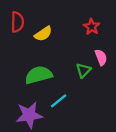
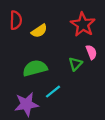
red star: (92, 27) -> (83, 24), size x1.6

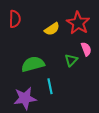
yellow semicircle: (39, 31) -> (52, 29), moved
cyan line: (53, 92) -> (50, 86), turned -63

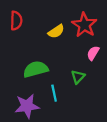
pink semicircle: (86, 49) -> (93, 53), turned -128
green triangle: (71, 60) -> (78, 77), moved

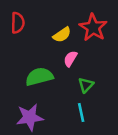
pink semicircle: (93, 53) -> (70, 59), moved
cyan line: (54, 93) -> (81, 113), moved

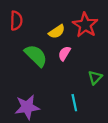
green semicircle: (39, 77) -> (36, 56), moved, turned 60
green triangle: (86, 85) -> (95, 78), moved

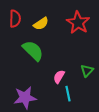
yellow semicircle: (57, 32) -> (41, 24), moved
pink semicircle: (64, 53) -> (59, 77), moved

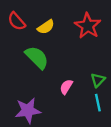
red semicircle: (15, 19) -> (17, 21), turned 138
cyan line: (68, 94) -> (98, 103), moved

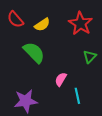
green triangle: (98, 80) -> (90, 57), moved
cyan line: (98, 103) -> (77, 96), moved

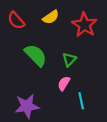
yellow semicircle: (42, 25) -> (51, 17), moved
green triangle: (90, 57) -> (69, 60), moved

